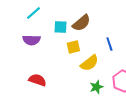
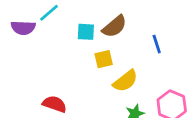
purple semicircle: (31, 40) -> (23, 28), moved
blue line: (109, 44) -> (157, 44), moved

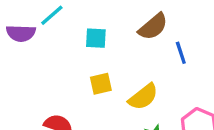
brown semicircle: (114, 26) -> (153, 27), moved
yellow square: (104, 59) -> (101, 84), moved

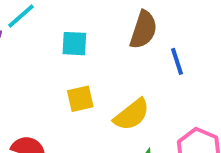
brown semicircle: (153, 27) -> (143, 30), turned -32

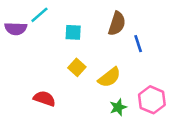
yellow square: (80, 99) -> (77, 67), turned -35

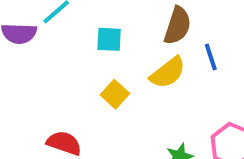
yellow semicircle: (109, 77) -> (168, 73), moved

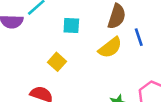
yellow square: (115, 94) -> (57, 62), moved

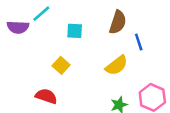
yellow semicircle: (110, 48) -> (117, 65), moved

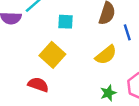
yellow square: (61, 65) -> (52, 55), size x1.5

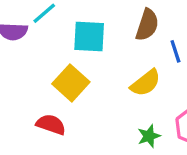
cyan square: (65, 22) -> (89, 36), size x1.5

